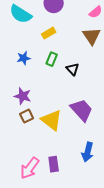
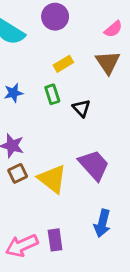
yellow rectangle: (49, 33) -> (63, 64), moved
green rectangle: (52, 59) -> (52, 94), turned -40
pink arrow: (30, 168) -> (22, 246), turned 30

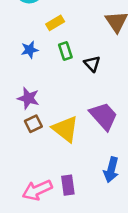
yellow rectangle: (63, 64) -> (55, 23), moved

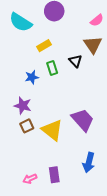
blue star: (30, 50) -> (32, 77), moved
black triangle: (92, 64) -> (76, 61), moved
pink arrow: (37, 190) -> (30, 179), size x0.6

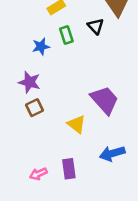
yellow triangle: (52, 130) -> (77, 124), moved, size x0.7
blue arrow: (89, 163) -> (112, 153), turned 60

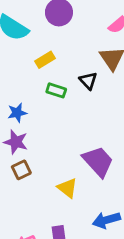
green rectangle: (66, 35) -> (56, 90), turned -54
blue star: (41, 47) -> (17, 113), moved

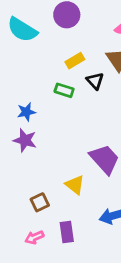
yellow rectangle: (45, 60) -> (75, 61), moved
brown square: (21, 170) -> (40, 202), moved

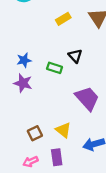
black triangle: (95, 81) -> (75, 56), moved
green rectangle: (64, 90) -> (55, 68), moved
yellow triangle: (75, 185) -> (63, 130), moved

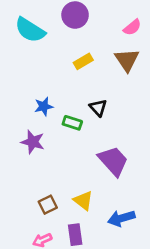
blue star: (24, 60) -> (44, 106), moved

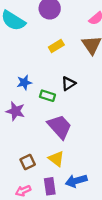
black triangle: (98, 108) -> (68, 84), turned 40
purple trapezoid: (113, 161) -> (60, 127), moved
blue arrow: (121, 218) -> (76, 181), moved

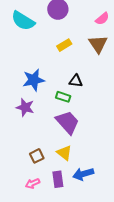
blue star: (24, 82) -> (34, 80), size x1.5
black triangle: (68, 84) -> (76, 81), turned 40
green rectangle: (47, 96) -> (63, 97), moved

